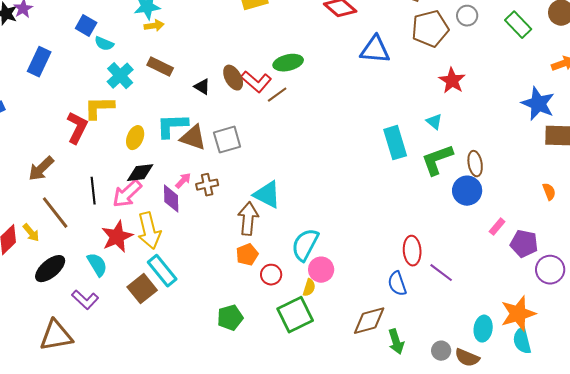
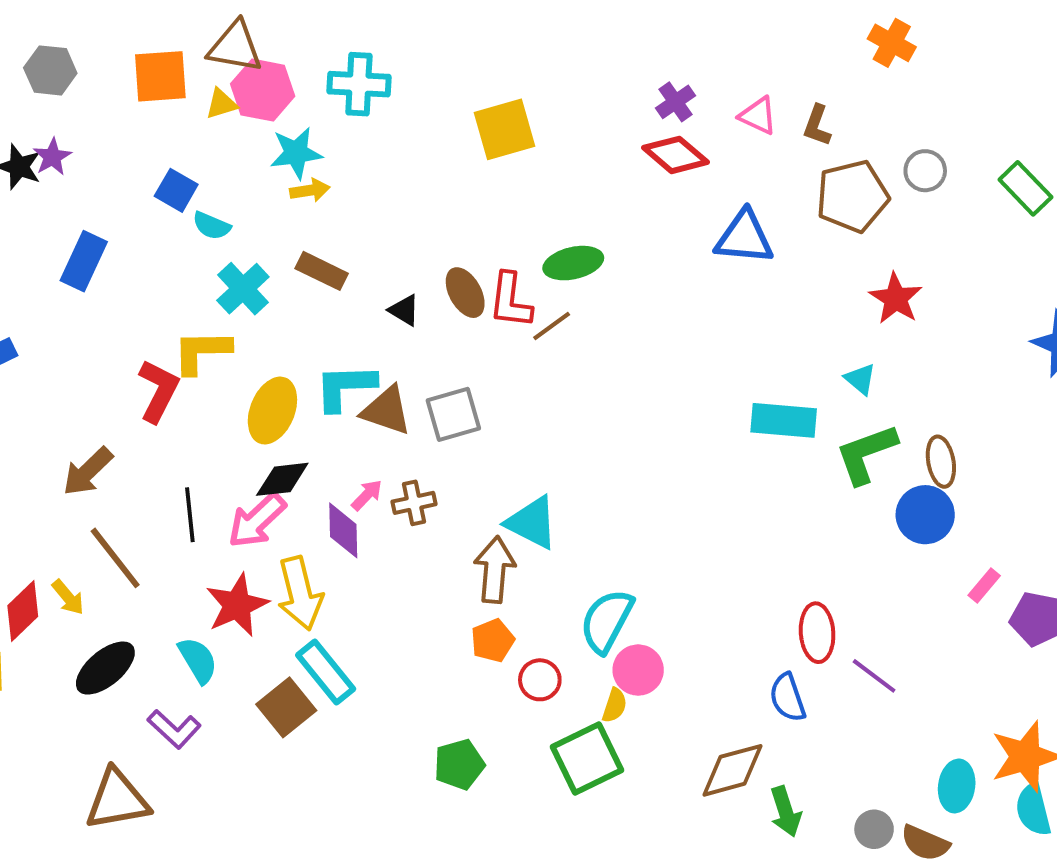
red L-shape: (256, 82) -> (510, 300), turned 56
yellow ellipse: (135, 138) -> (272, 411), size x1.4
cyan rectangle: (395, 143) -> (784, 420), turned -68

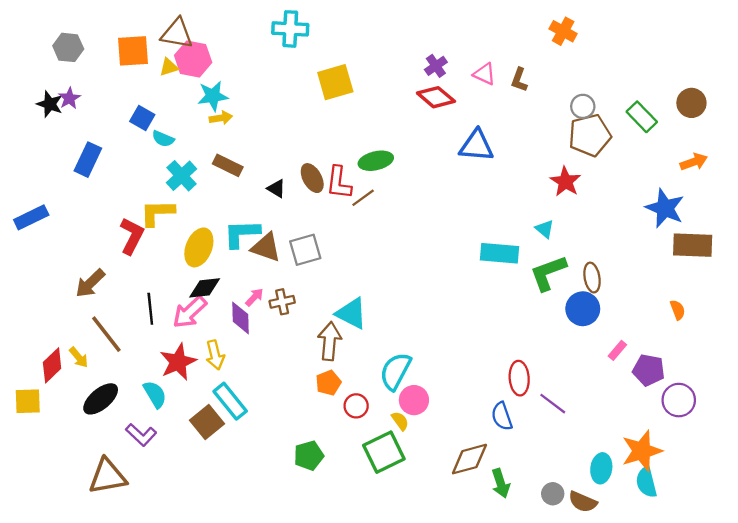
cyan cross: (359, 84) -> (290, 29), moved
brown pentagon: (852, 196) -> (590, 135), moved
yellow arrow: (300, 593) -> (215, 355), size x0.7
yellow semicircle: (615, 705) -> (400, 421), turned -54

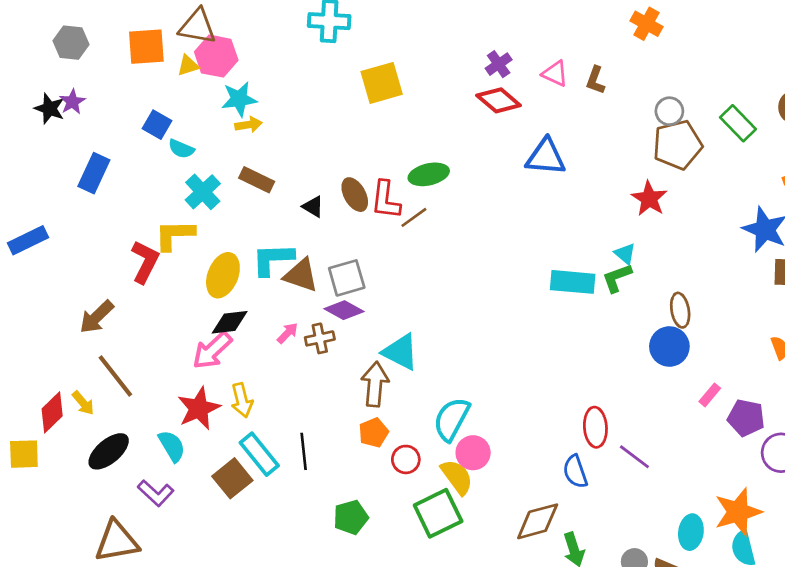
green L-shape: (548, 273) -> (617, 278), moved, size x0.7
black line: (150, 309) -> (304, 451), moved
purple diamond: (241, 318) -> (344, 310), moved, turned -60
yellow semicircle: (400, 421) -> (457, 477), size x1.6

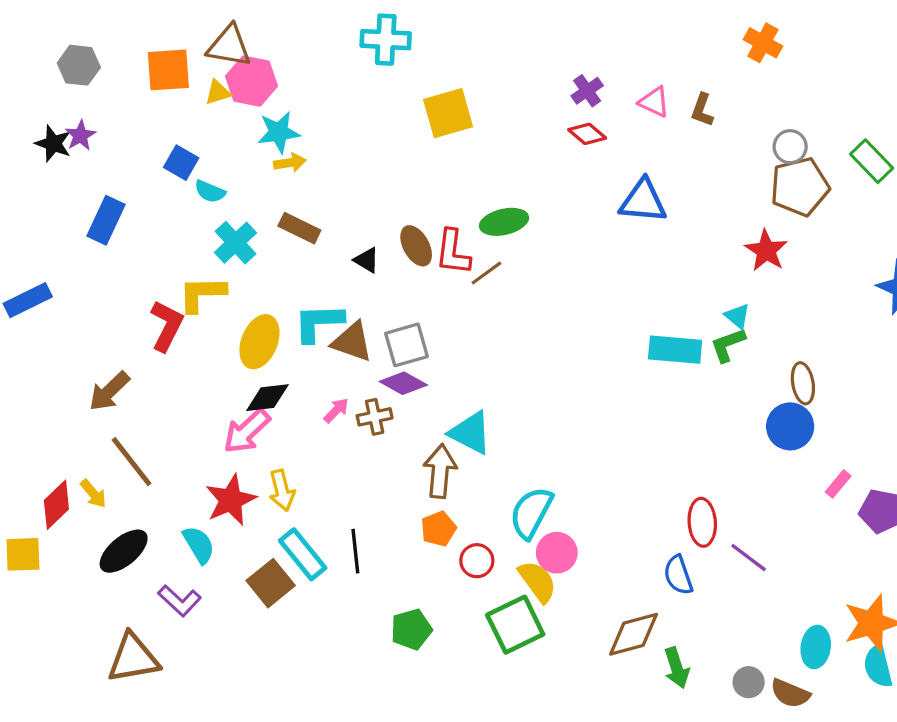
red diamond: (499, 100) -> (587, 134), size x0.7

